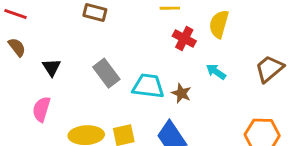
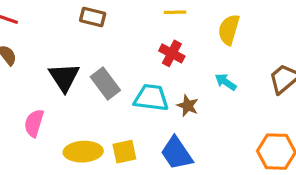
red cross: (184, 38) -> (172, 53), moved
black triangle: (52, 67) -> (64, 77), moved, size x1.5

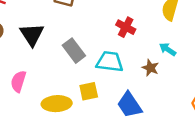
black triangle: (64, 77) -> (32, 35), moved
brown star: (188, 106) -> (150, 68), moved
yellow square: (124, 152) -> (89, 91), moved

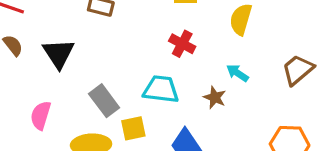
gray rectangle: (74, 51) -> (104, 101), moved

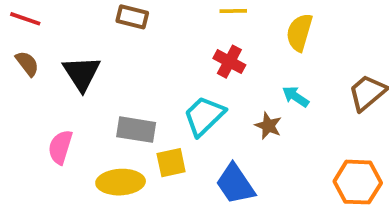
cyan trapezoid: (161, 89) -> (204, 116), turned -51
gray rectangle: (104, 101) -> (136, 130), turned -44

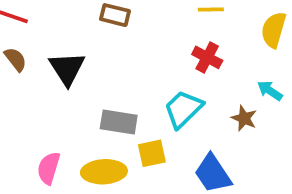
pink semicircle: (60, 147) -> (49, 168), moved

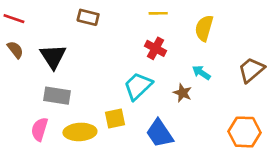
gray rectangle: (119, 122) -> (57, 96), moved

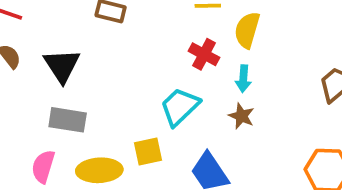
yellow semicircle: (204, 28) -> (247, 30), moved
cyan arrow: (201, 73) -> (243, 79), moved, turned -120

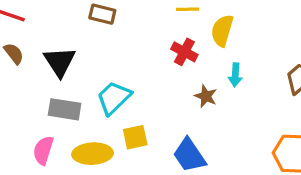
cyan arrow: (243, 79) -> (235, 75), moved
cyan trapezoid: (180, 107) -> (114, 98), moved
brown star: (241, 116) -> (206, 96), moved

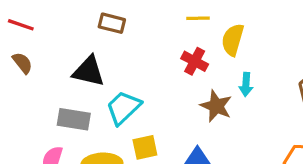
black triangle: (60, 62) -> (89, 71), moved, turned -44
brown star: (206, 96) -> (216, 106), size x1.4

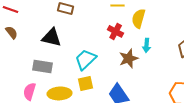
brown star: (216, 106) -> (129, 58), turned 30
cyan trapezoid: (123, 108) -> (86, 59), moved

